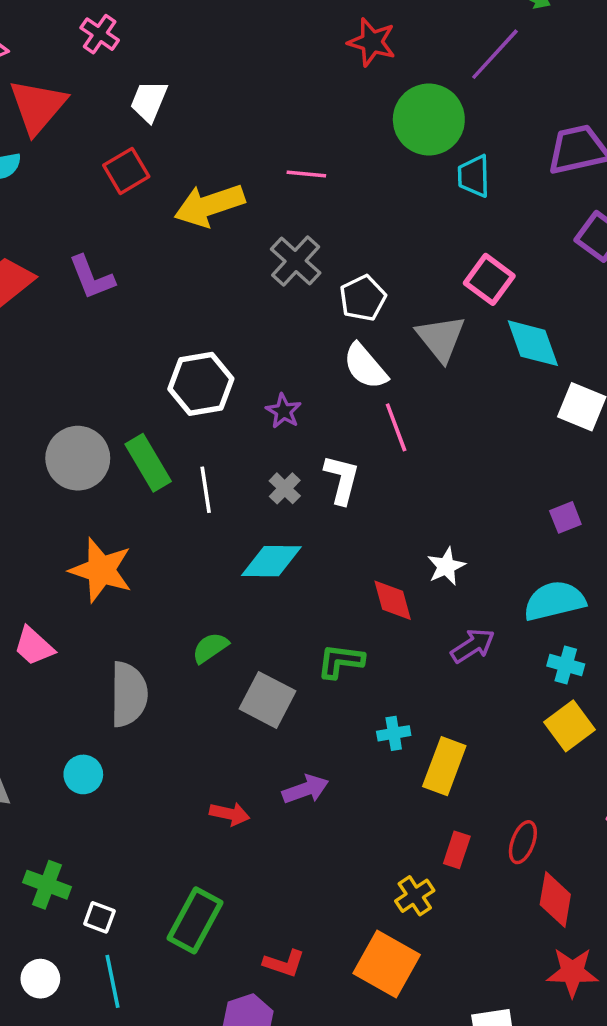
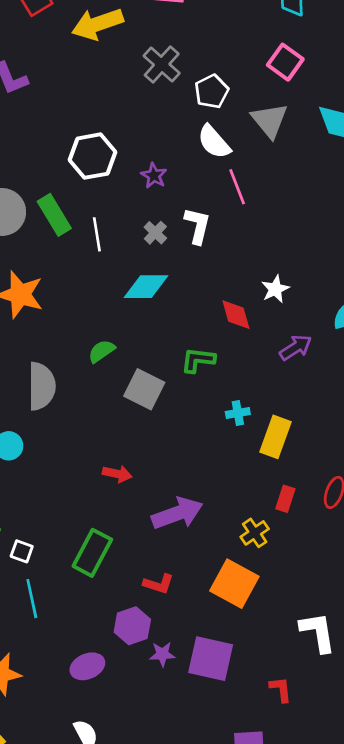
pink square: (489, 279) -> (285, 62), moved
purple arrow: (305, 789) -> (177, 513), moved, size x1.5

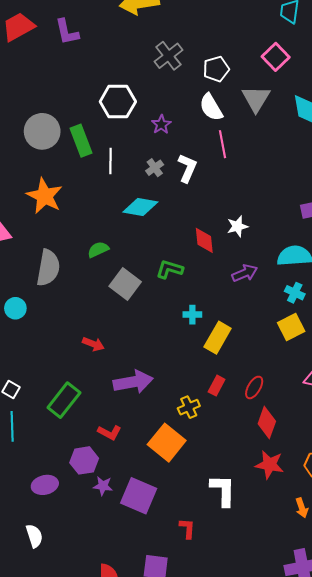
gray cross: (162, 64) -> (169, 56), moved

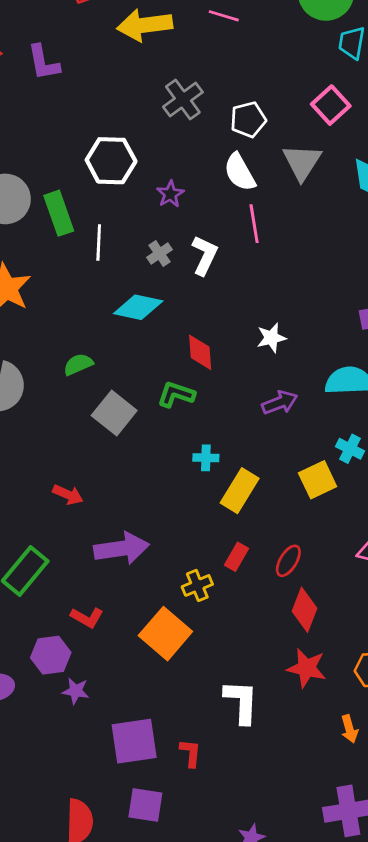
red diamond: (204, 240) -> (200, 352), moved
cyan cross: (295, 293) -> (350, 449), moved
yellow square: (291, 327) -> (318, 480), moved
purple square: (139, 496) -> (134, 741), moved, turned -33

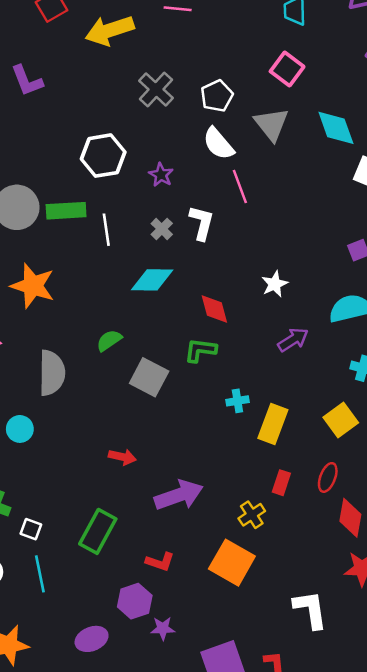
green rectangle: (59, 213) -> (66, 211), turned -63
yellow square: (318, 480) -> (341, 420), moved

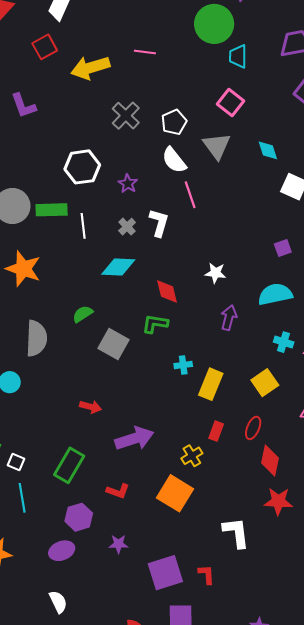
cyan diamond: (336, 128) -> (268, 150), size x0.7
white star: (275, 284) -> (215, 273), turned 30
purple arrow: (293, 340) -> (229, 318), turned -45
purple hexagon: (135, 601) -> (79, 517), moved

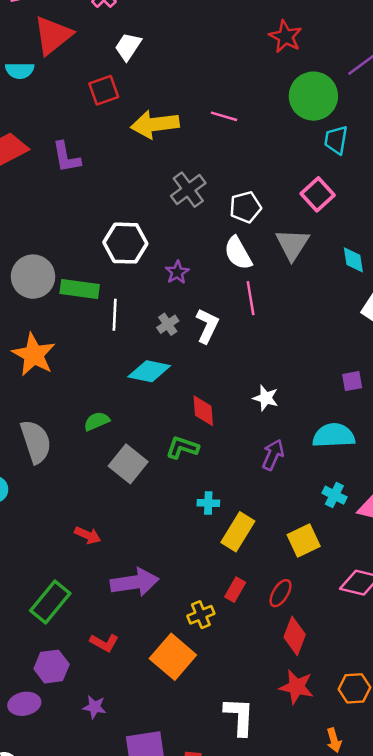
gray semicircle: (36, 338) -> (36, 442), turned -30

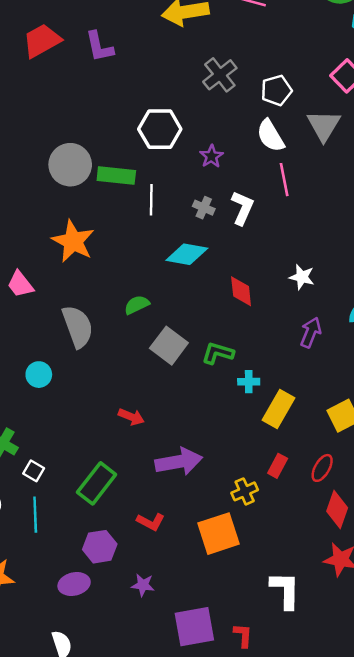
gray cross: (168, 324) -> (204, 208), turned -30
green L-shape: (182, 448) -> (218, 353), moved
orange square: (173, 657) -> (218, 534), turned 33

